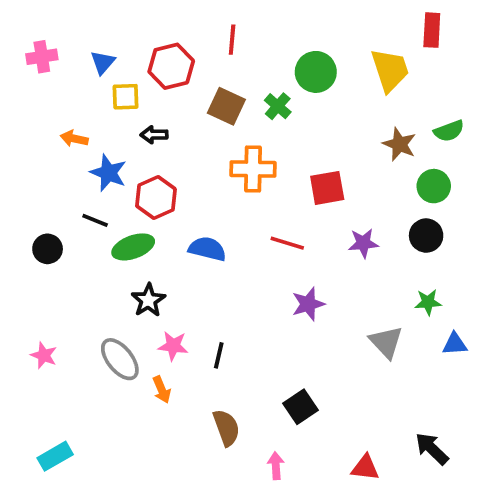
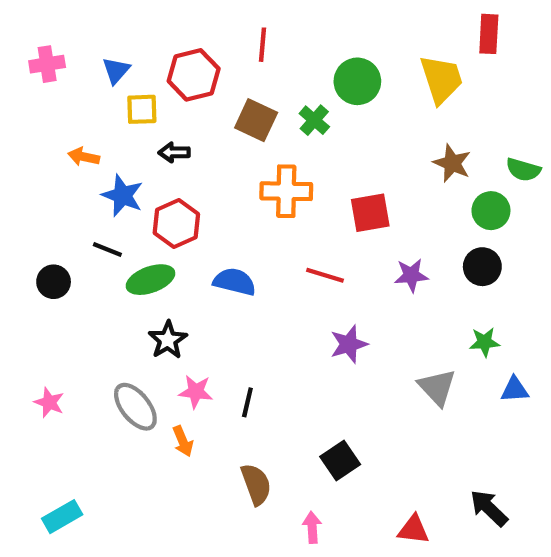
green semicircle: (449, 131) -> (523, 170), moved, turned 36

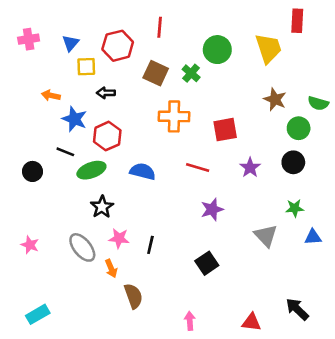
purple star: (411, 275) -> (250, 168), turned -30
black square: (340, 461) -> (207, 263), moved
brown semicircle: (256, 484) -> (133, 296), moved

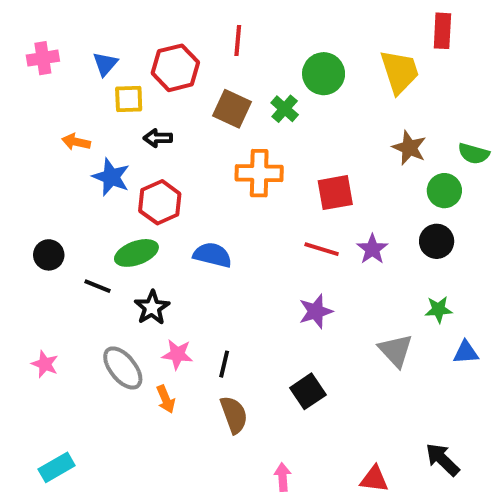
black line: (65, 152) -> (97, 286), moved
red line: (198, 168) -> (322, 249), moved
brown semicircle: (133, 296) -> (234, 415), moved

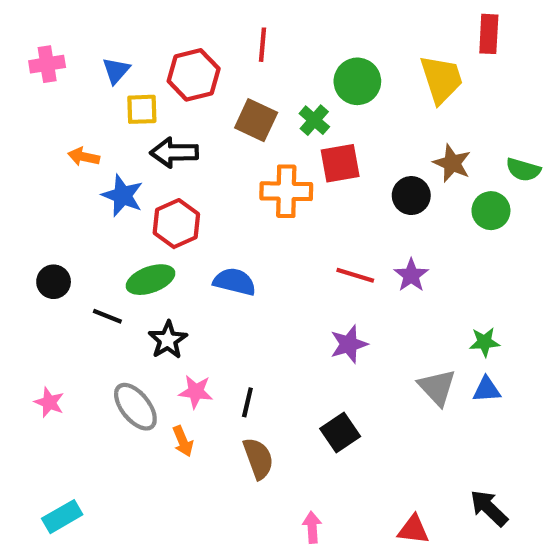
black arrow: (158, 138) -> (174, 152), size x1.5
red square: (335, 193) -> (340, 163), moved
black circle: (437, 241) -> (411, 196), moved
blue triangle: (466, 352) -> (487, 389), moved

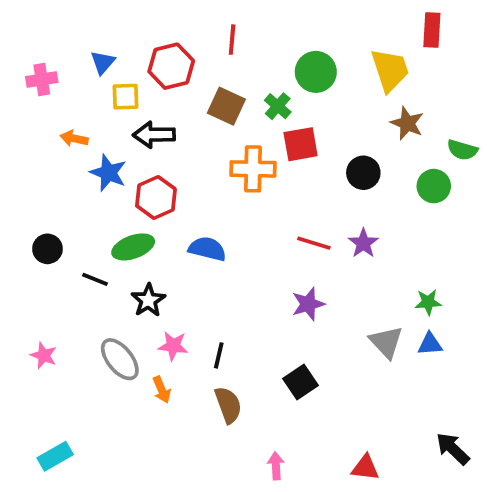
pink cross: (47, 64) -> (42, 79), moved
brown star: (452, 163) -> (407, 123), moved
black arrow: (489, 508) -> (453, 449), moved

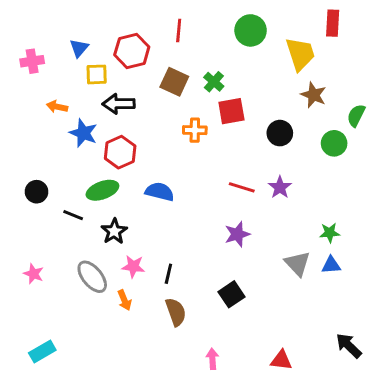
green circle: (316, 72) -> (251, 30), moved
green semicircle: (462, 150) -> (356, 115), turned 100
orange cross: (253, 169) -> (195, 130), size x0.7

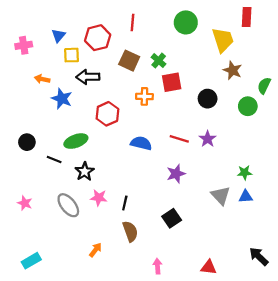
red hexagon: (120, 152) -> (107, 114), moved
blue semicircle: (160, 192) -> (141, 143), moved
orange arrow: (124, 300) -> (95, 250), moved, turned -120

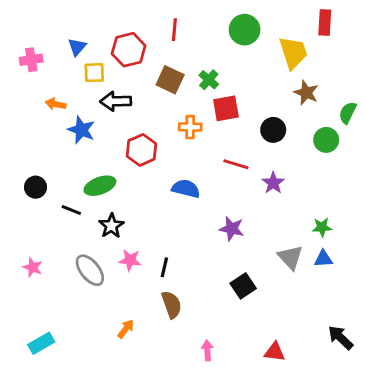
red line: (179, 139) -> (236, 164), moved
purple star: (176, 174) -> (232, 229), turned 30
black square: (172, 218) -> (243, 286), moved

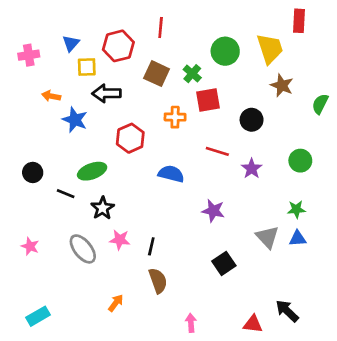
green circle: (245, 30) -> (225, 51), moved
green circle: (326, 140) -> (300, 161), moved
black arrow: (340, 337) -> (287, 311), moved

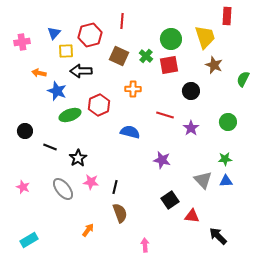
red square: (208, 100) -> (169, 65), moved
green ellipse: (92, 171) -> (70, 115), moved
red triangle: (253, 324) -> (192, 216), moved

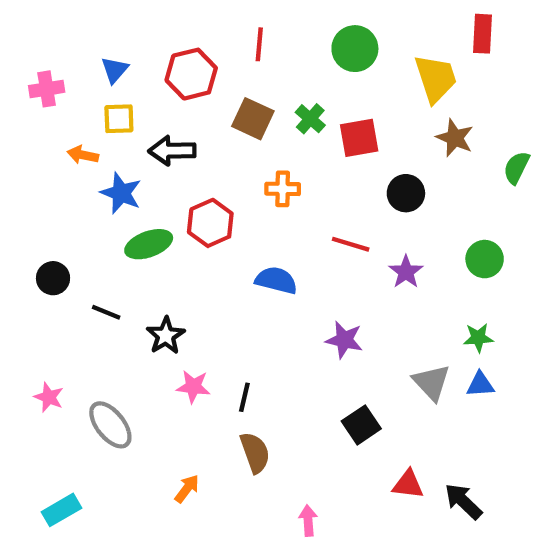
green circle: (171, 39) -> (355, 49), moved
yellow square: (66, 51) -> (119, 119), moved
gray ellipse: (63, 189) -> (110, 425), moved
red triangle: (192, 216) -> (408, 484), moved

